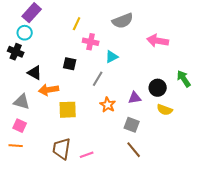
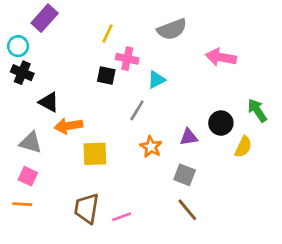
cyan circle: (25, 33) -> (18, 46), moved
black square: (70, 64) -> (106, 75), moved
yellow semicircle: (165, 110) -> (243, 147), moved, turned -84

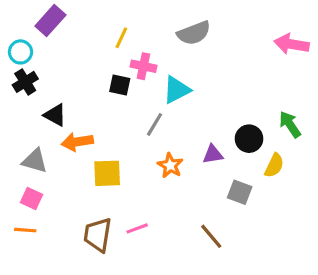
pink arrow: (221, 57) -> (292, 44), moved
black cross: (22, 73) -> (25, 82), turned 35
cyan triangle: (157, 80) -> (177, 90), size x1.4
gray square: (185, 175) -> (240, 192), moved
pink line: (122, 217) -> (137, 228), moved

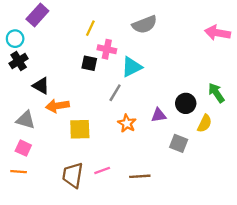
brown line: (211, 236) -> (140, 176), moved, turned -54

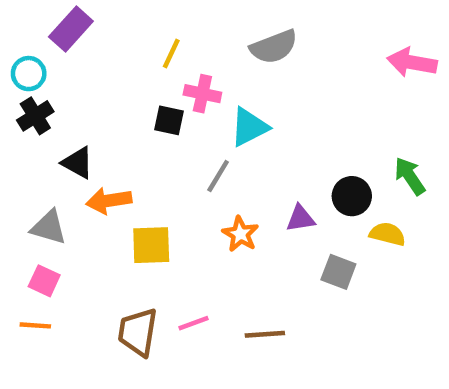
yellow semicircle: (205, 123) -> (387, 234), turned -102

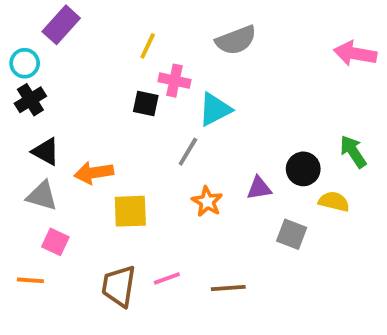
black triangle: (78, 163) -> (46, 152), moved
pink square: (44, 281) -> (55, 242), moved

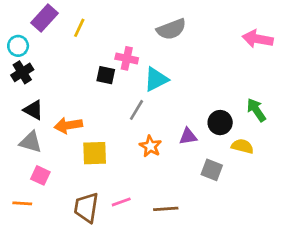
yellow line: (148, 46) -> (79, 28), moved

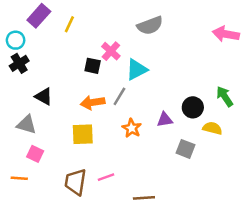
pink cross: (127, 58) -> (111, 51), turned 30
black triangle: (33, 110) -> (44, 96), moved
orange arrow: (68, 125) -> (93, 103), moved
brown line: (166, 209) -> (144, 198), moved

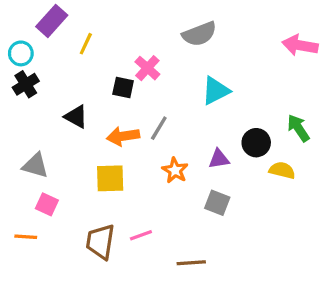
yellow line: (69, 24) -> (86, 44), moved
cyan triangle: (137, 69) -> (216, 91), moved
black triangle: (44, 96) -> (76, 117), moved
gray square: (185, 149) -> (217, 203), moved

